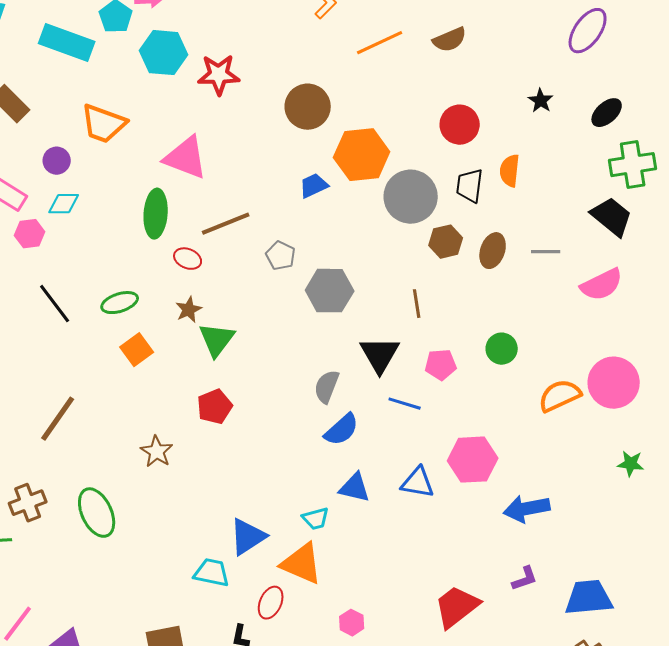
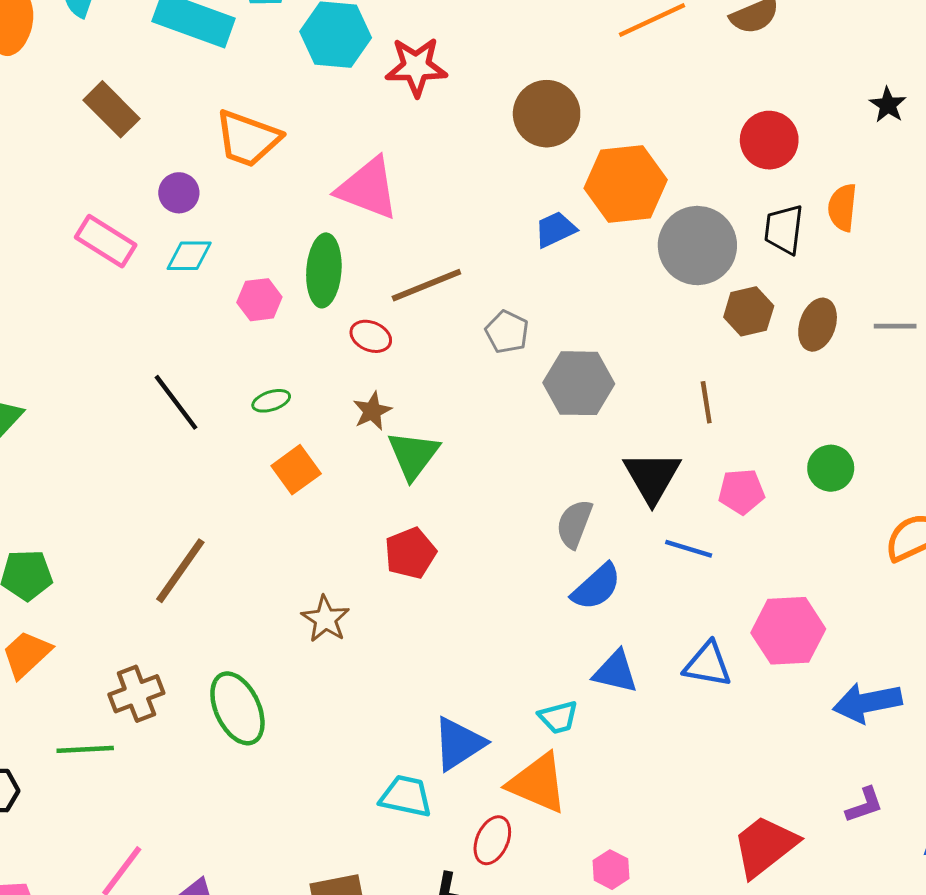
pink hexagon: (30, 234) -> (259, 300), moved
green ellipse: (120, 303) -> (271, 401), size x0.7

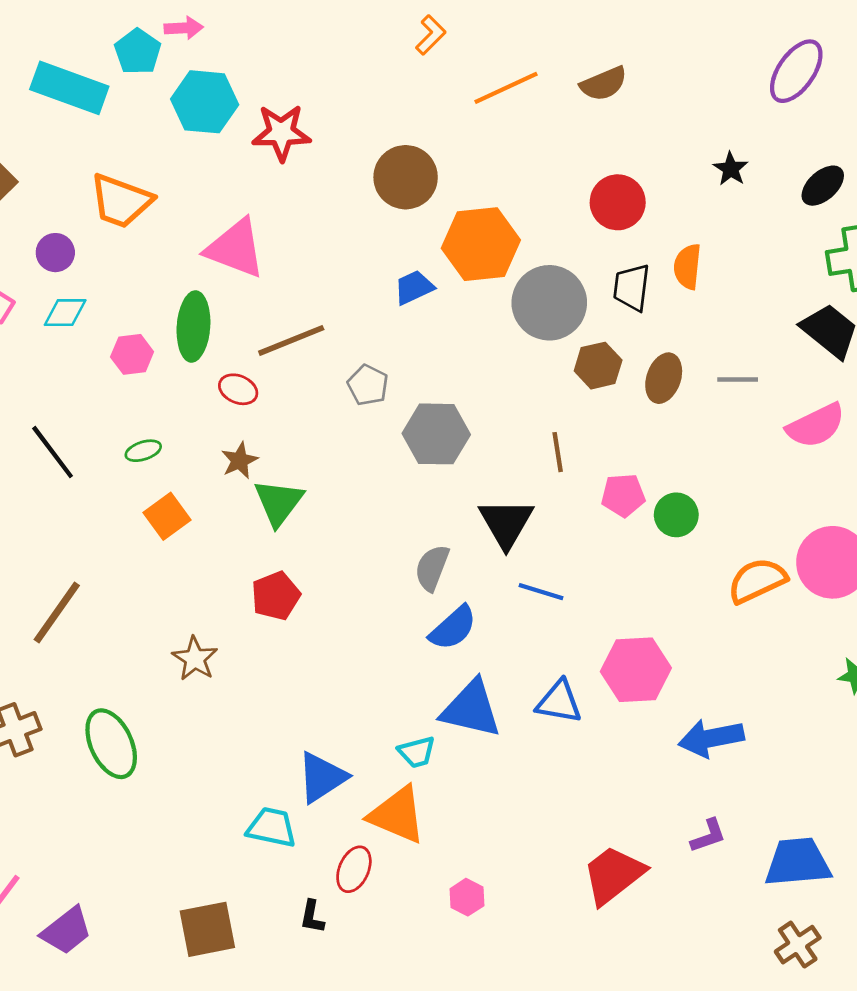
pink pentagon: (741, 492) -> (623, 495), moved
blue triangle: (615, 672) -> (471, 709), size x1.4

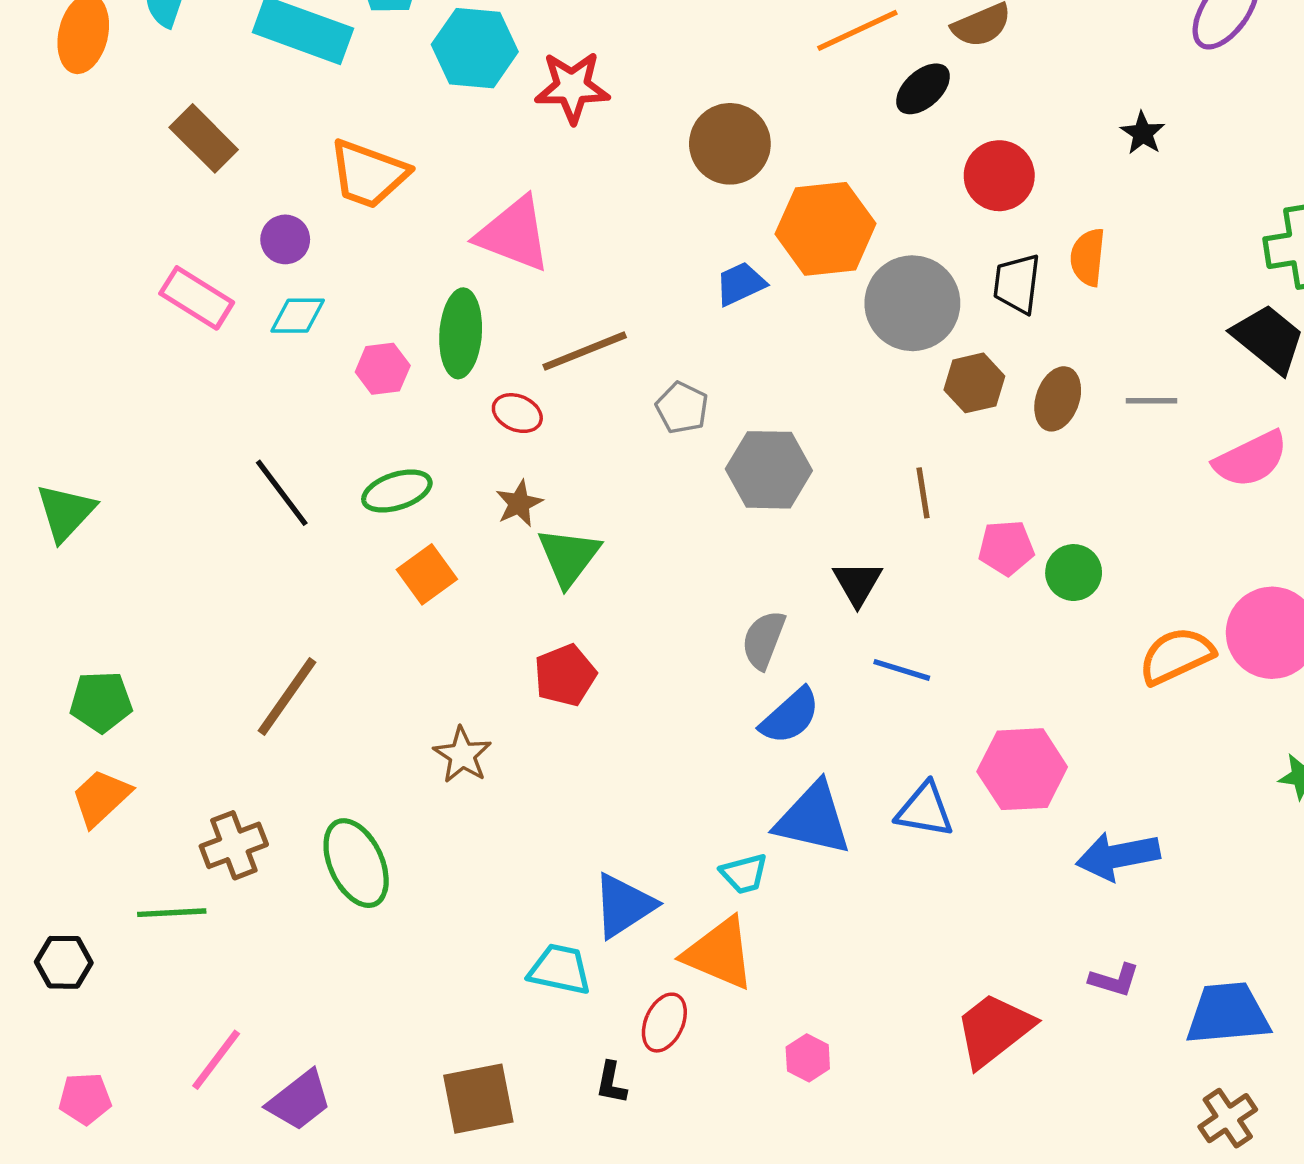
black ellipse: (823, 186) -> (923, 89), moved
green ellipse: (143, 451) -> (397, 491), size x1.5
black triangle: (506, 523) -> (857, 583), size x0.7
purple L-shape: (708, 836) -> (1114, 980), turned 36

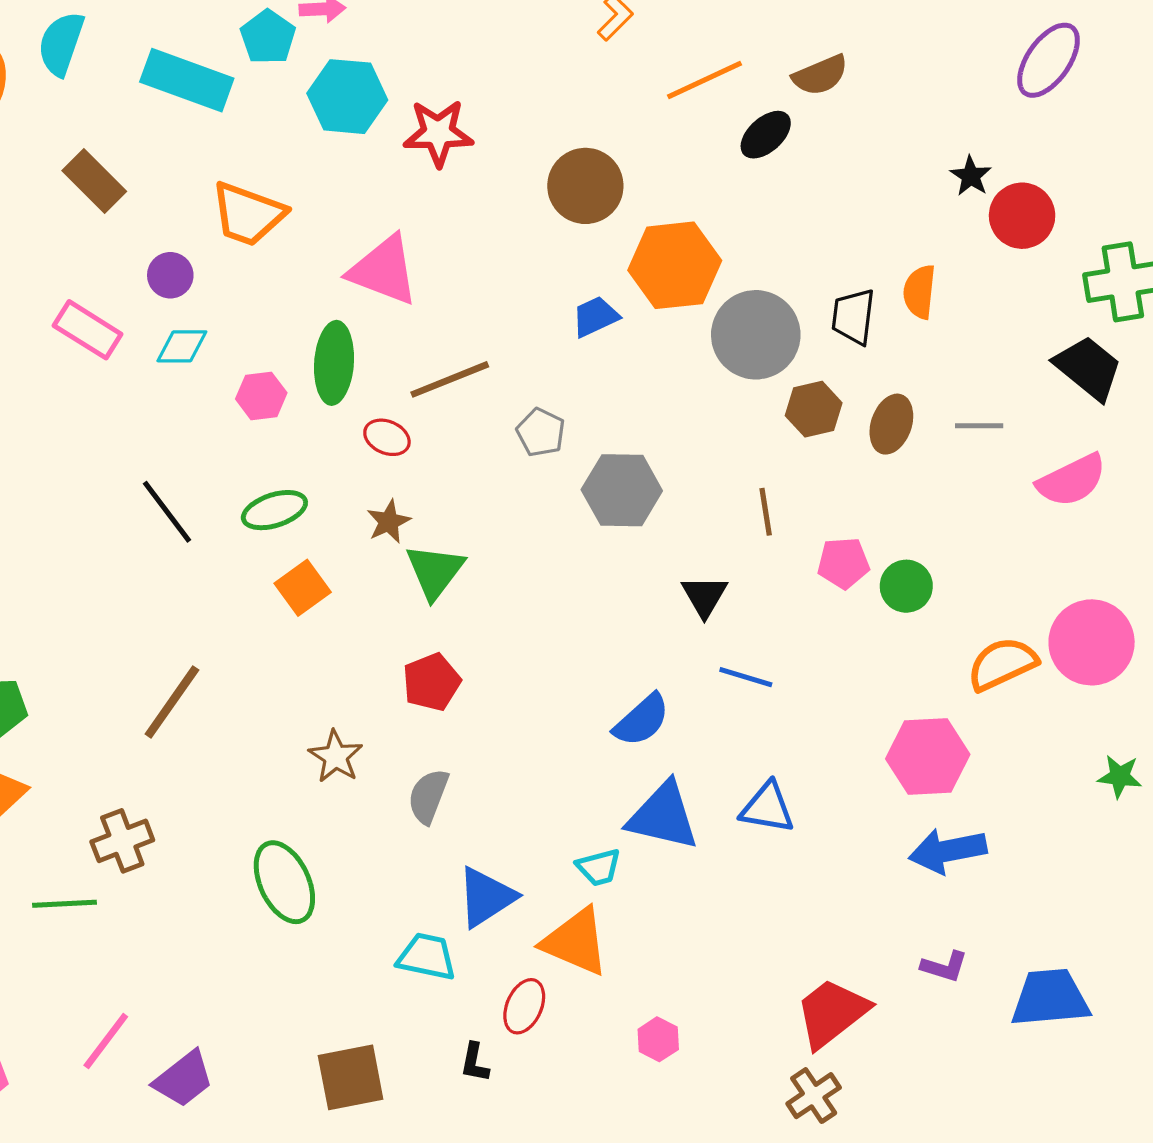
red circle: (999, 176) -> (1022, 216), moved
gray semicircle: (764, 640) -> (428, 796), moved
pink hexagon: (1022, 769) -> (928, 757), moved
green ellipse: (356, 863) -> (284, 882), moved
brown cross: (1228, 1118) -> (814, 1096), moved

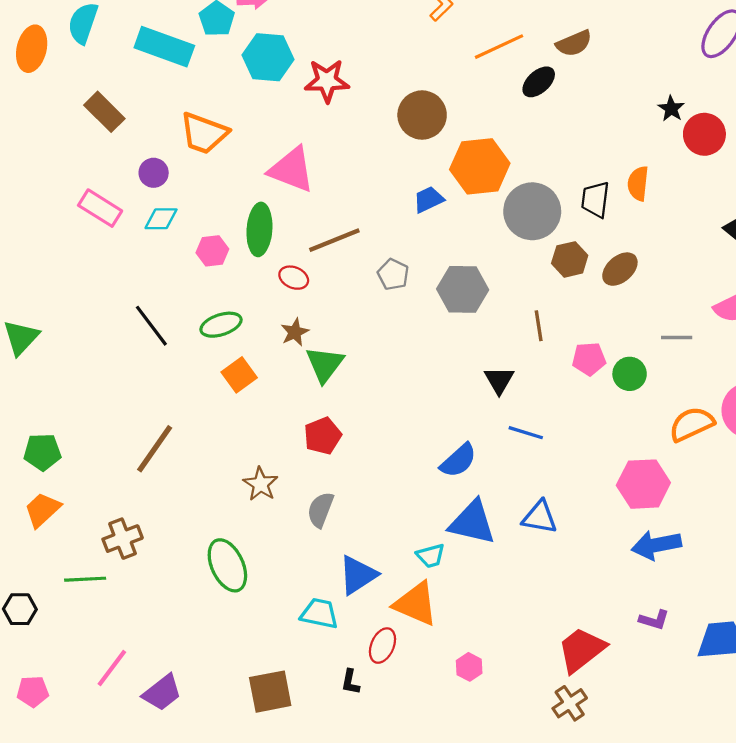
brown ellipse: (891, 424) -> (620, 269), turned 30
gray line: (979, 426) -> (677, 337), moved
gray hexagon: (622, 490) -> (463, 289), moved

